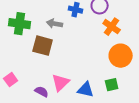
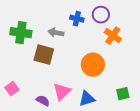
orange circle: (121, 56) -> (93, 65), moved
green square: (112, 85) -> (123, 94), moved
blue triangle: (86, 90) -> (87, 99), turned -30

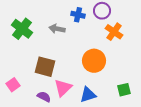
green cross: (21, 33) -> (22, 29), turned 30
brown square: (44, 55) -> (45, 67), moved

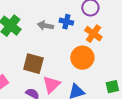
blue cross: (78, 15) -> (66, 22), moved
orange cross: (114, 32) -> (93, 34), moved

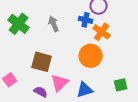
blue cross: (66, 22) -> (86, 20), moved
gray arrow: (45, 26) -> (54, 24), turned 56

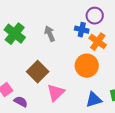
brown square: (42, 62) -> (38, 72), turned 30
blue triangle: (85, 90) -> (94, 100), moved
purple semicircle: (41, 92) -> (21, 102), moved

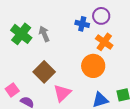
blue cross: (82, 30) -> (82, 24), moved
gray arrow: (50, 34) -> (44, 34), moved

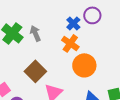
blue cross: (82, 24) -> (73, 23), turned 32
orange cross: (104, 42) -> (70, 43), moved

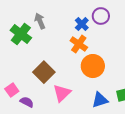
gray arrow: (35, 33) -> (40, 21), moved

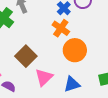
blue triangle: (100, 100) -> (72, 84), moved

